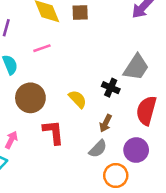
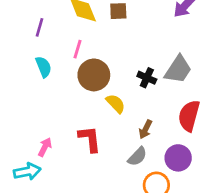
pink line: (42, 48) -> (78, 49), turned -54
black cross: (111, 88) -> (147, 78), moved
brown circle: (30, 98) -> (94, 75), moved

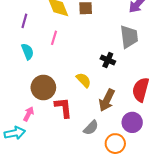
gray trapezoid: (178, 70) -> (129, 37), moved, turned -40
brown circle: (94, 75) -> (43, 87), moved
brown arrow: (145, 129) -> (107, 100), size x1.5
gray semicircle: (137, 157) -> (91, 128), moved

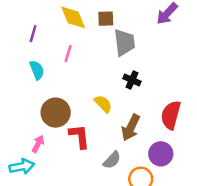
gray trapezoid: (129, 37) -> (124, 42), moved

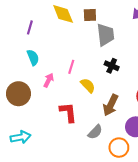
pink line: (68, 54) -> (71, 67), moved
brown circle: (56, 113) -> (18, 94), moved
pink arrow: (38, 144) -> (49, 80), moved

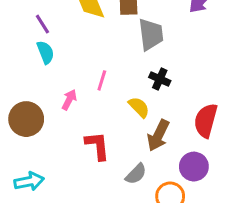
purple line: (30, 27) -> (42, 24), turned -48
cyan semicircle: (33, 57) -> (45, 52), moved
yellow semicircle: (88, 85) -> (139, 107), moved

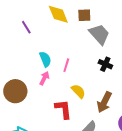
gray trapezoid: (151, 34) -> (99, 34), turned -35
cyan semicircle: (45, 52) -> (45, 59), moved
yellow semicircle: (139, 107) -> (78, 91), moved

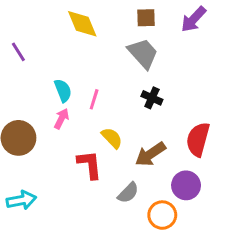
brown square: (84, 15) -> (146, 18), moved
purple line: (26, 27) -> (18, 52), moved
brown arrow: (104, 102) -> (150, 154), turned 30

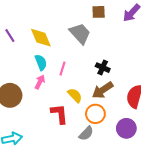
yellow diamond: (82, 24) -> (41, 38), moved
gray trapezoid: (143, 53) -> (80, 34), moved
brown arrow: (150, 154) -> (103, 90), moved
orange circle: (162, 215) -> (95, 114), moved

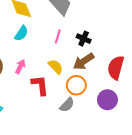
cyan semicircle: (41, 62) -> (21, 33), turned 56
pink line: (62, 69) -> (58, 36), moved
pink arrow: (40, 82) -> (20, 67), moved

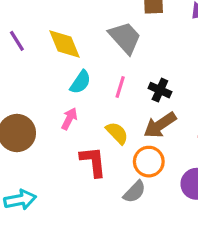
cyan semicircle: (21, 33) -> (80, 82), moved
pink arrow: (20, 67) -> (69, 119), moved

